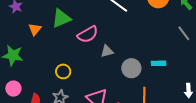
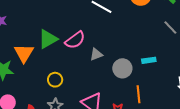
green triangle: (61, 18) -> (48, 39), moved
orange triangle: (35, 29) -> (24, 53), moved, size x1.5

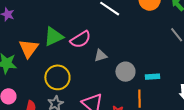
cyan rectangle: (149, 60) -> (152, 77), moved
yellow circle: (55, 80) -> (57, 77), size x1.6

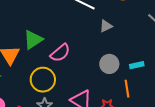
pink semicircle: (81, 39) -> (60, 53), moved
gray triangle: (101, 56) -> (106, 26), moved

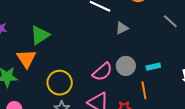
green triangle: (33, 40) -> (40, 35), moved
pink semicircle: (60, 53) -> (102, 72), moved

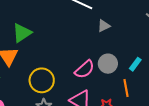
cyan rectangle: (153, 67) -> (135, 64), turned -40

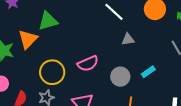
cyan rectangle: (135, 64) -> (148, 72), moved
pink semicircle: (84, 69) -> (88, 64), moved

